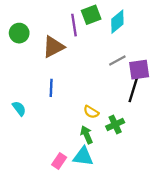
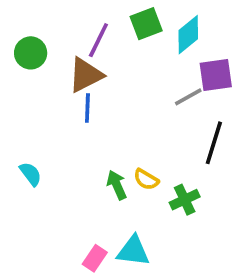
purple line: (74, 25) -> (98, 40), moved, turned 35
purple square: (139, 70) -> (216, 75), moved
blue line: (51, 88) -> (87, 108), moved
green arrow: (87, 135) -> (117, 185), moved

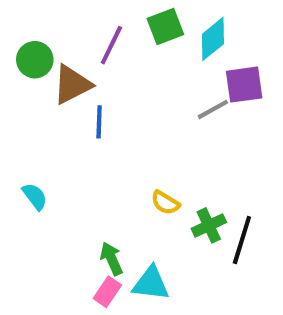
brown triangle: (86, 75) -> (72, 85), moved
black line: (214, 143) -> (242, 240), moved
green arrow: (117, 185) -> (111, 259), moved

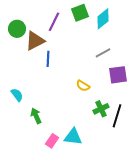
purple square: (244, 85) -> (118, 75), moved
yellow semicircle: (165, 203) -> (83, 86), moved
green arrow: (111, 259) -> (36, 116), moved

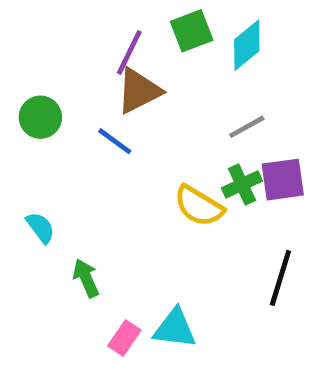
green circle: (17, 29) -> (40, 117), moved
brown triangle: (35, 41) -> (139, 91), moved
blue line: (48, 59) -> (115, 141), turned -56
yellow semicircle: (83, 86) -> (199, 206), size x1.5
green cross: (101, 109) -> (242, 184), moved

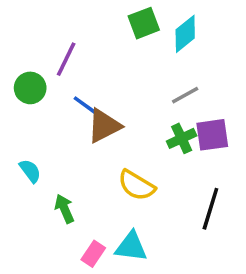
purple line: (129, 52) -> (66, 59), moved
brown triangle: (139, 91) -> (104, 126), moved
yellow semicircle: (199, 206) -> (137, 185), moved

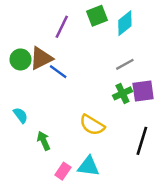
purple line: (66, 59) -> (62, 27), moved
brown triangle: (104, 126) -> (41, 58), moved

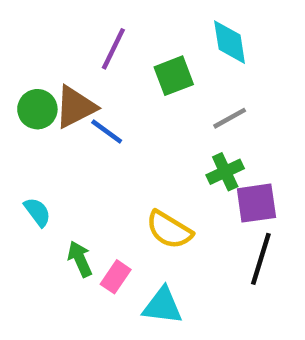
green square: (97, 16) -> (174, 76), moved
cyan diamond: (125, 23) -> (230, 42), turned -60
purple square: (143, 91) -> (256, 203), moved
pink rectangle: (63, 171) -> (116, 277), moved

